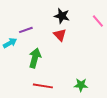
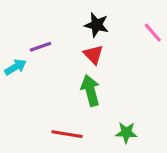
green arrow: (35, 58) -> (90, 90), moved, turned -30

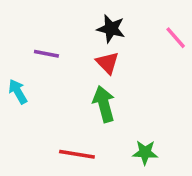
purple line: (40, 47) -> (46, 54), turned 30
cyan arrow: (15, 67) -> (18, 91), moved, turned -90

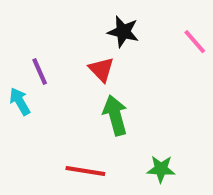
purple line: (46, 54) -> (40, 72), moved, turned 55
red triangle: (107, 63) -> (101, 70), moved

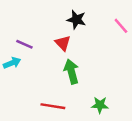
purple line: (40, 72) -> (24, 44), turned -42
cyan arrow: (20, 101) -> (12, 63), turned 98

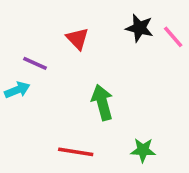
black star: (76, 20) -> (139, 28), moved
red triangle: (63, 43) -> (77, 39), moved

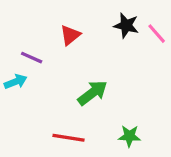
red triangle: (77, 39) -> (70, 35), turned 35
green arrow: (102, 102) -> (93, 93), turned 68

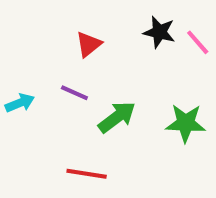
purple line: (32, 58) -> (74, 93), moved
green star: (129, 136) -> (186, 123), moved, size x1.4

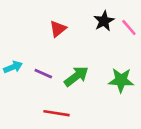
black star: (159, 32) -> (104, 21), turned 30
purple line: (74, 93) -> (43, 74), moved

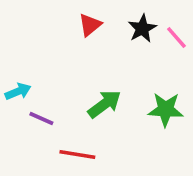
red triangle: (58, 29) -> (90, 25), moved
purple line: (43, 74) -> (41, 118), moved

